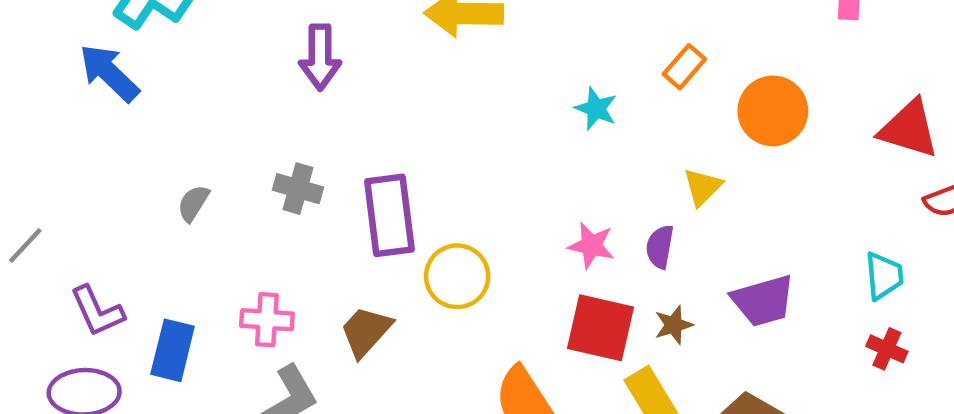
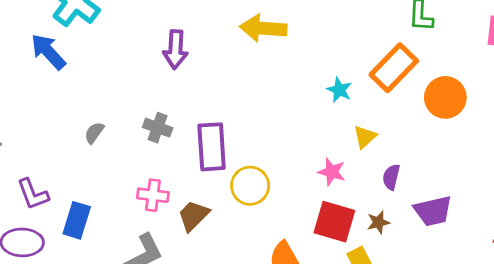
orange rectangle: (684, 67) -> (394, 68), size x1.8
yellow triangle: (703, 187) -> (365, 137), moved
purple semicircle: (660, 247) -> (391, 177), moved
pink cross: (267, 320) -> (153, 195), moved

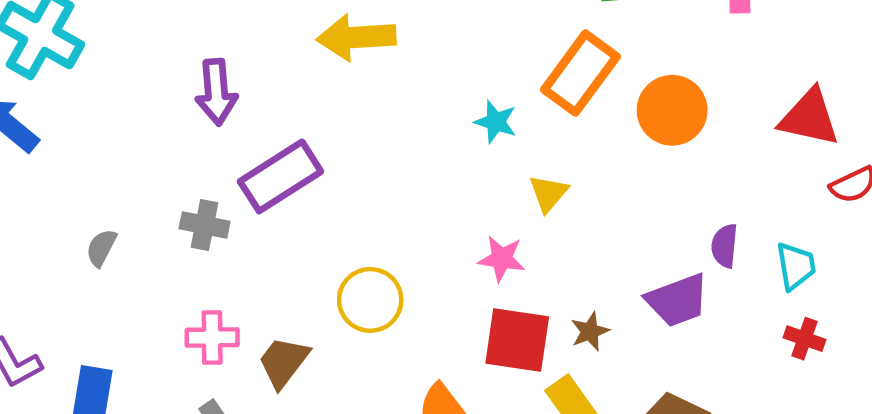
purple rectangle: (212, 147) -> (281, 176), moved, turned 69
purple semicircle: (391, 177) -> (725, 246), moved

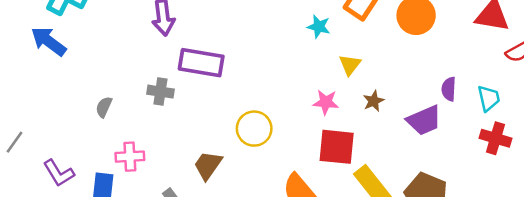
purple rectangle: (281, 176) -> (201, 63), turned 45
brown star: (590, 331) -> (374, 101), moved
pink cross: (212, 337) -> (130, 157), moved
red cross: (804, 339) -> (496, 138), size x1.4

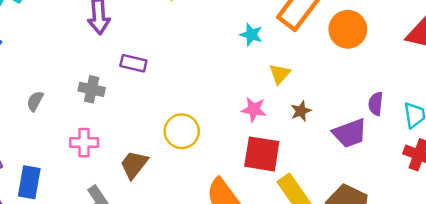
purple rectangle: (201, 63) -> (133, 63), size x0.6
pink cross: (130, 157) -> (84, 143), moved

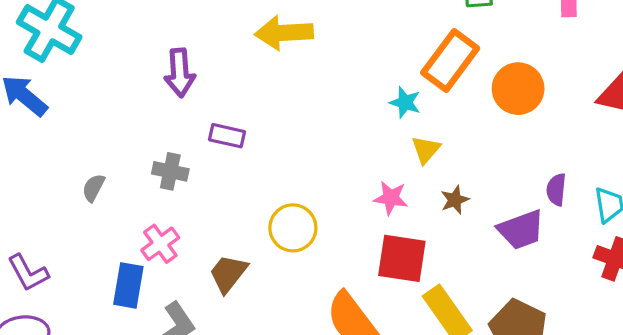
cyan star: (251, 35) -> (405, 102), moved
pink cross: (84, 143) -> (160, 244), turned -36
blue rectangle: (29, 182) -> (128, 285), moved

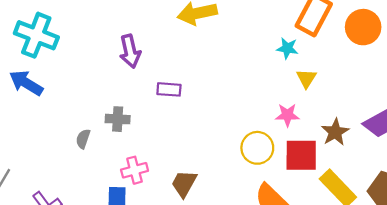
gray cross: (170, 171) -> (118, 119), moved
brown star: (455, 200) -> (335, 132), moved, size x1.4
yellow circle: (293, 228) -> (257, 148), moved
pink cross: (160, 244) -> (135, 170), turned 30

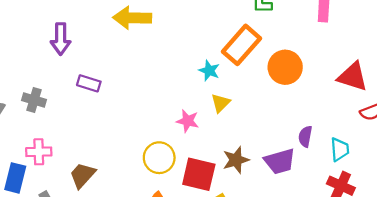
pink star: (287, 115) -> (188, 121), moved

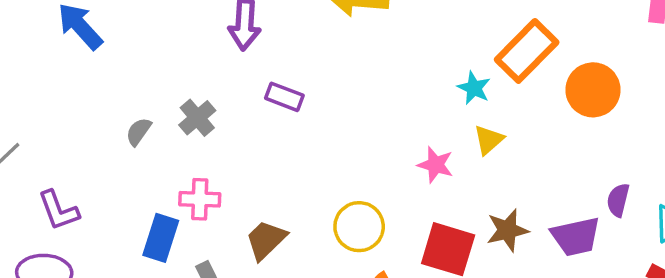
gray cross: (34, 100) -> (197, 118), turned 30
yellow circle: (159, 158) -> (359, 227), moved

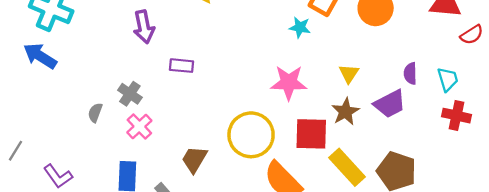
yellow triangle: (489, 140) -> (349, 74), moved
pink star: (436, 165) -> (289, 83), size x1.5
pink cross: (200, 199) -> (139, 127), moved, turned -30
yellow circle: (359, 227) -> (251, 135), size x1.4

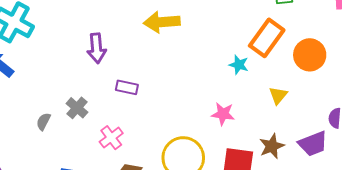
yellow triangle: (349, 74) -> (278, 95), moved
pink star: (289, 83) -> (223, 114), size x0.7
pink cross: (139, 127) -> (111, 138), moved

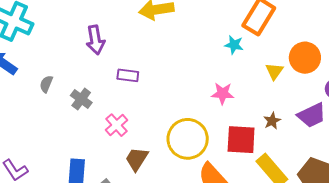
orange circle: (310, 55) -> (305, 58), moved
gray semicircle: (43, 121) -> (46, 84), moved
brown star: (272, 146) -> (272, 121), size x0.7

